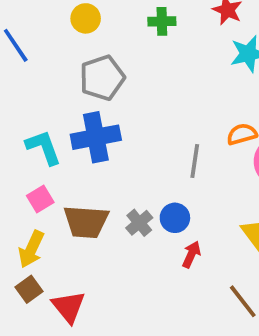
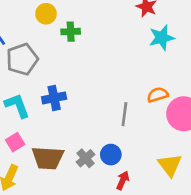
green cross: (162, 21) -> (71, 32), moved
gray pentagon: (102, 78) -> (22, 59), moved
blue cross: (96, 137) -> (54, 98), size x0.7

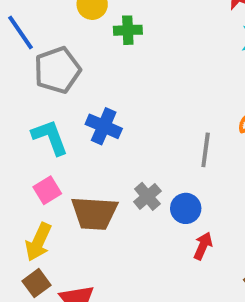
blue cross: (54, 98) -> (104, 126), turned 35
gray cross: (86, 158) -> (147, 196), moved

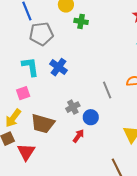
gray line: (206, 150) -> (107, 90), turned -42
brown trapezoid: (94, 213) -> (43, 124), moved
red arrow: (203, 246) -> (78, 136), moved

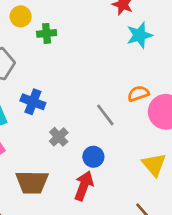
gray cross: (73, 107) -> (59, 137), moved
red arrow: (78, 136) -> (84, 186), size x1.5

